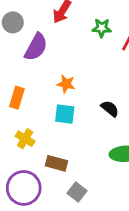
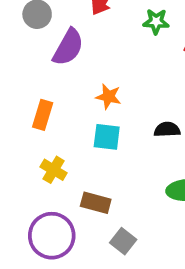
black semicircle: (110, 109) -> (167, 130), turned -42

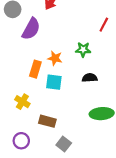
green star: (156, 22) -> (83, 50), moved
orange rectangle: (43, 115) -> (35, 69), moved
purple circle: (52, 236) -> (21, 141), size x0.6

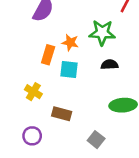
green star: (83, 50) -> (102, 33), size x1.5
gray square: (64, 144) -> (96, 140), moved

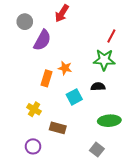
green star: (102, 33) -> (104, 60), moved
cyan square: (69, 70) -> (74, 97), moved, turned -35
gray square: (96, 140) -> (97, 150), moved

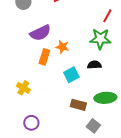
purple semicircle: (42, 40) -> (40, 33), moved, turned 35
yellow cross: (34, 109) -> (23, 88), moved
brown rectangle: (58, 128) -> (78, 105), moved

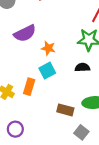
orange rectangle: (44, 57) -> (29, 87), moved
cyan square: (71, 75) -> (47, 71), moved

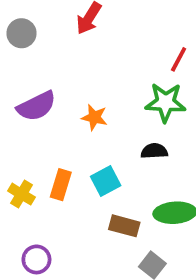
purple semicircle: (25, 33) -> (36, 106), moved
cyan square: (47, 71) -> (106, 181), moved

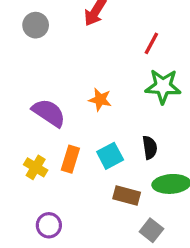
red line: (179, 59) -> (151, 43), moved
purple semicircle: (36, 106) -> (49, 113), moved, turned -120
black semicircle: (154, 151) -> (150, 148), moved, turned 85

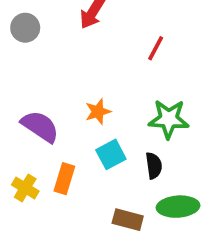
green star: (163, 86) -> (169, 119), moved
orange star: (100, 100) -> (98, 112), turned -30
cyan square: (110, 156) -> (111, 154), moved

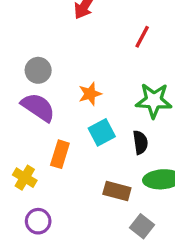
gray circle: (25, 28) -> (38, 70), moved
yellow cross: (25, 188) -> (25, 178), moved

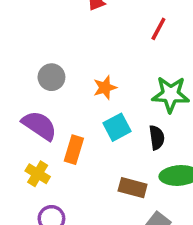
gray circle: (38, 70) -> (51, 77), moved
purple semicircle: (38, 107) -> (39, 125), moved

